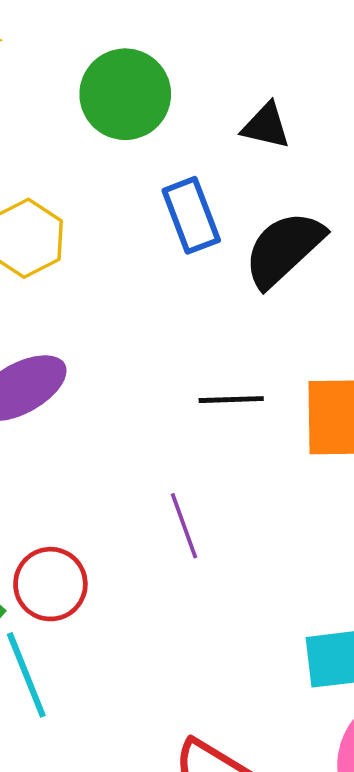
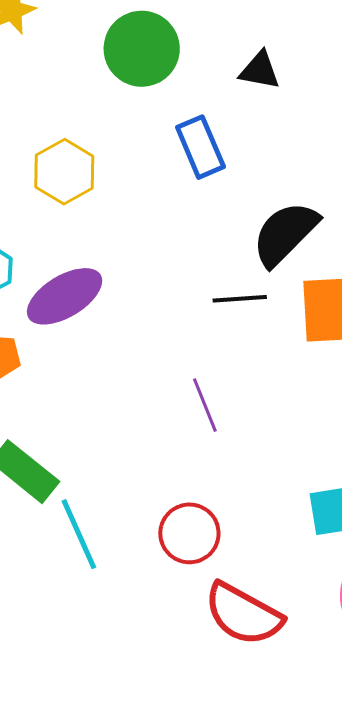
black semicircle: (284, 249) -> (285, 234), moved
red circle: (50, 584) -> (189, 533), moved

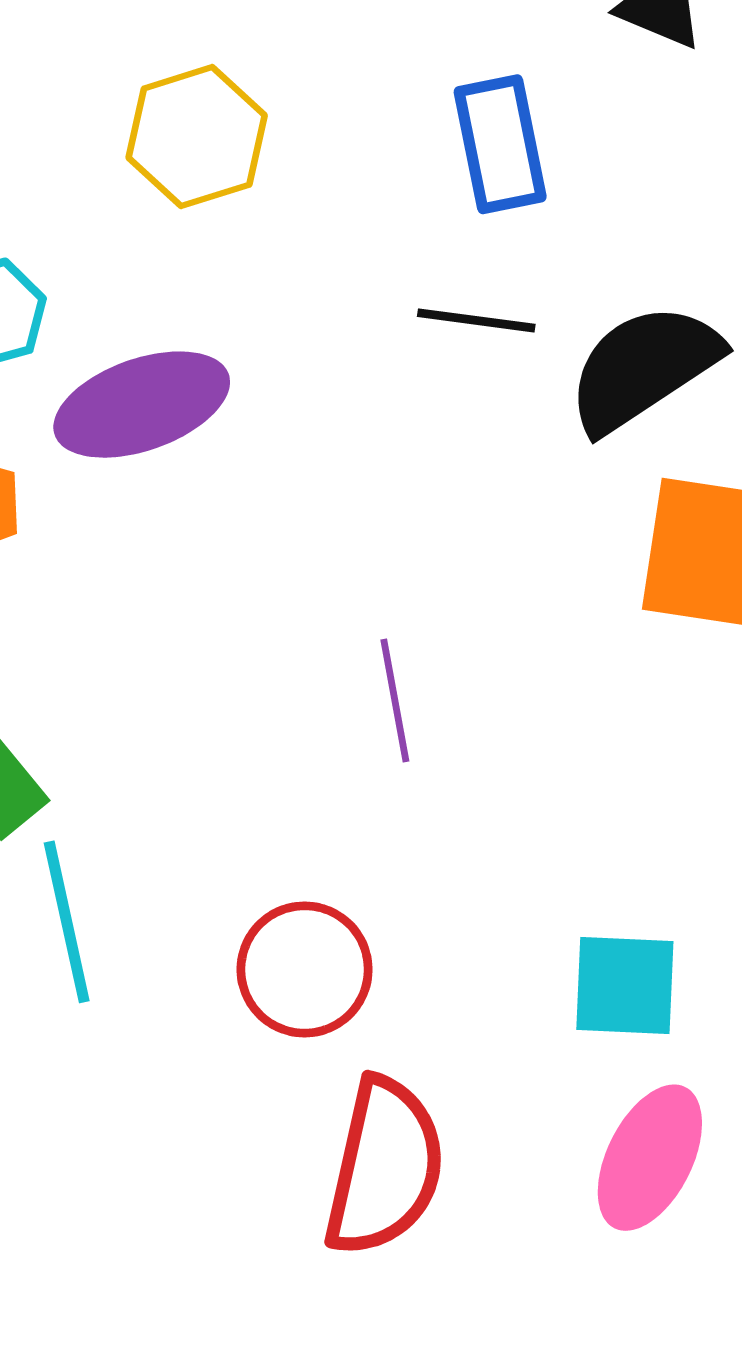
black line: (240, 299) -> (476, 320), moved
red semicircle: (243, 614) -> (384, 1167), turned -118

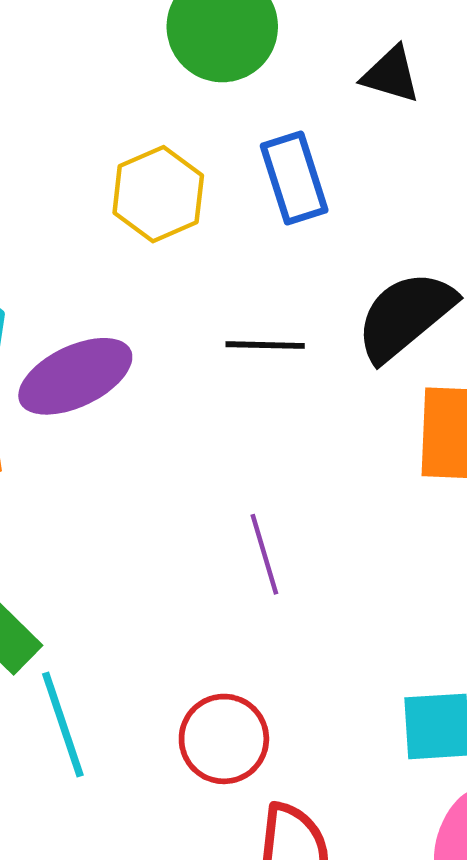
yellow hexagon: (197, 137) -> (158, 194), moved
black line: (476, 320) -> (265, 345), moved

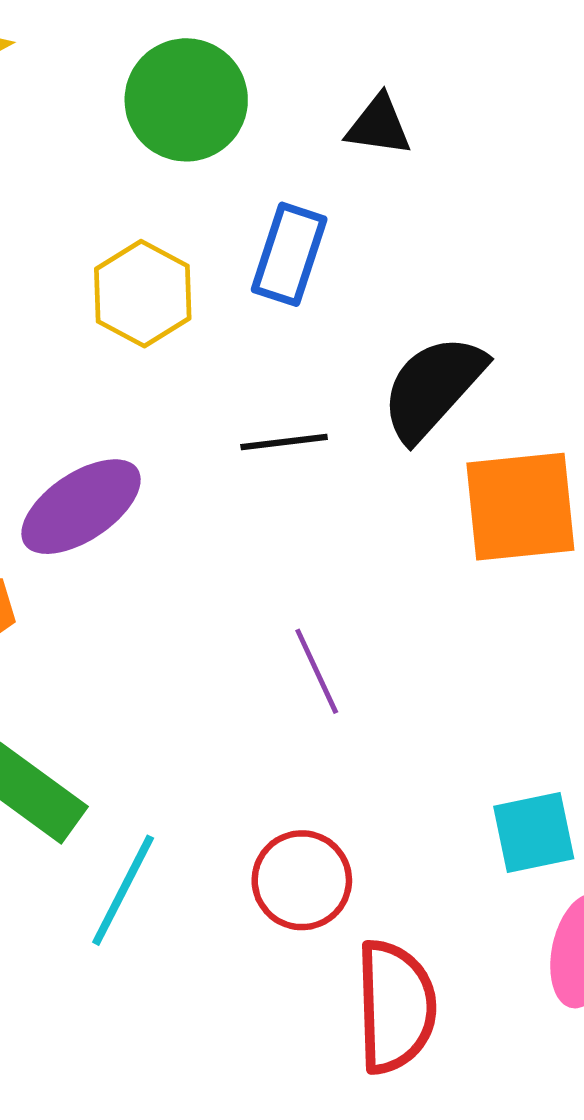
blue rectangle: (294, 178) -> (289, 254), turned 44
cyan line: (63, 725) -> (123, 890), turned 54

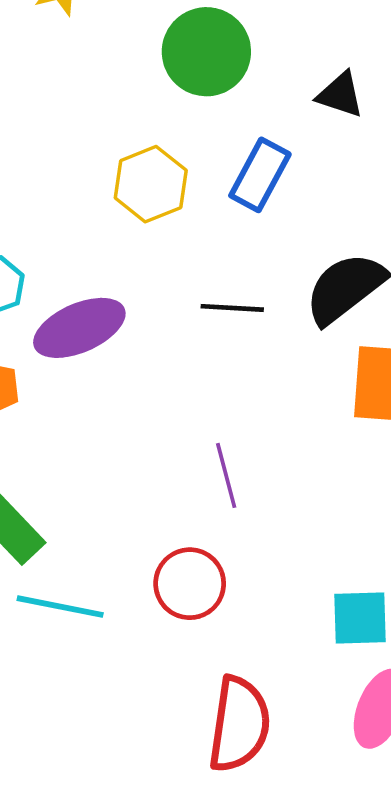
red circle: (302, 880) -> (190, 584), moved
cyan line: (123, 890) -> (60, 607), turned 64

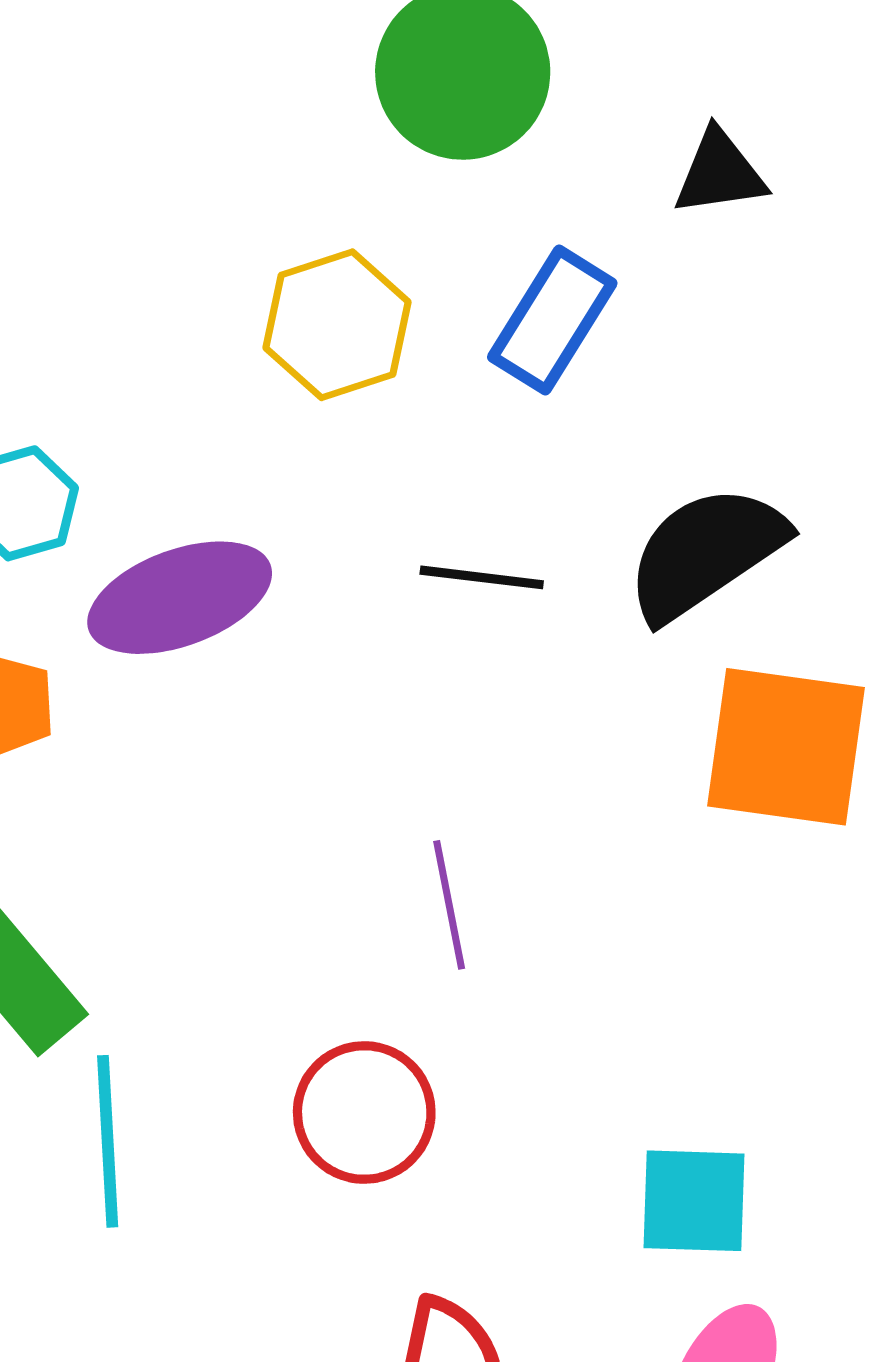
black triangle: (340, 95) -> (720, 173), turned -30
cyan line: (60, 607) -> (108, 1141), turned 72

